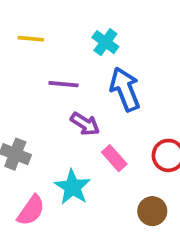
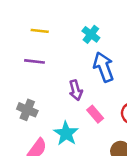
purple line: (63, 84) -> (35, 61), moved
purple arrow: (85, 124) -> (76, 90), turned 42

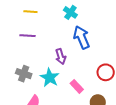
pink rectangle: (95, 114) -> (77, 86), moved
cyan star: (66, 133) -> (50, 78), moved

